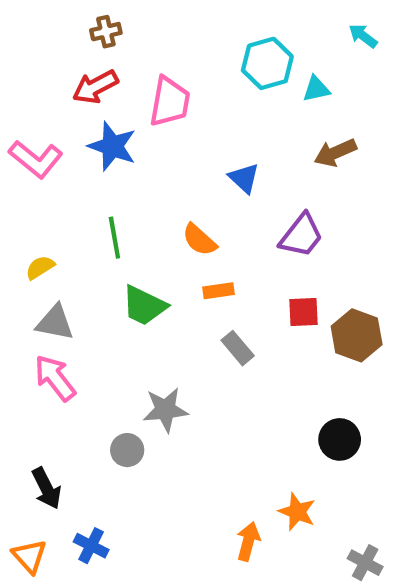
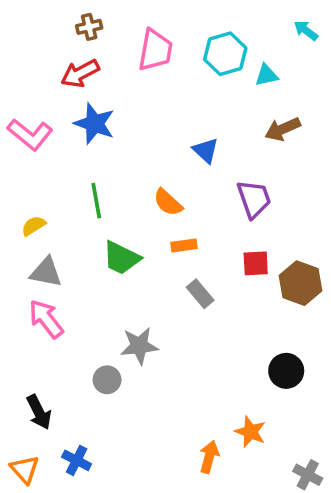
pink trapezoid: (170, 102) -> (155, 50), moved
purple trapezoid: (301, 236) -> (254, 199), turned -57

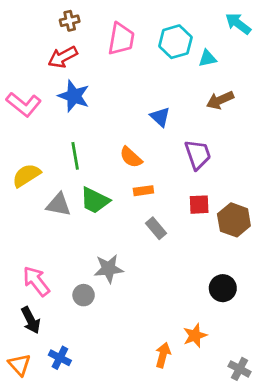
cyan arrow: (306, 30) -> (238, 24), size x1.4
yellow semicircle: (34, 226) -> (26, 175), size x1.5
gray triangle: (46, 272) -> (58, 205), moved
pink arrow: (46, 319) -> (36, 281), moved
orange star: (250, 432) -> (195, 335), turned 30

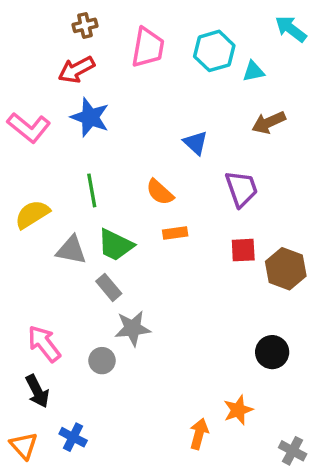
gray rectangle: (156, 228) -> (109, 287), moved

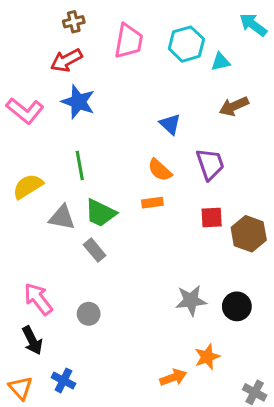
orange semicircle: (160, 192) -> (160, 170), moved
gray star: (133, 328) -> (191, 300), moved
orange arrow: (199, 434) -> (173, 378), turned 55

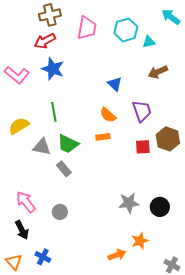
brown cross: (74, 22) -> (50, 15), size x1.5
brown hexagon: (249, 234) -> (168, 139), moved

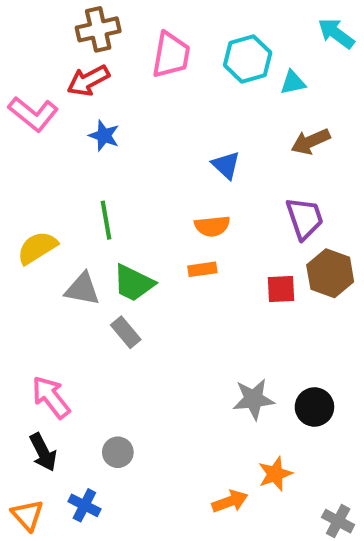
blue star: (53, 69) -> (104, 136), size x0.7
pink L-shape: (17, 75) -> (33, 114), moved
purple trapezoid: (142, 111) -> (305, 218), moved
orange semicircle: (108, 115) -> (212, 226), turned -48
gray circle: (60, 212) -> (118, 452), moved

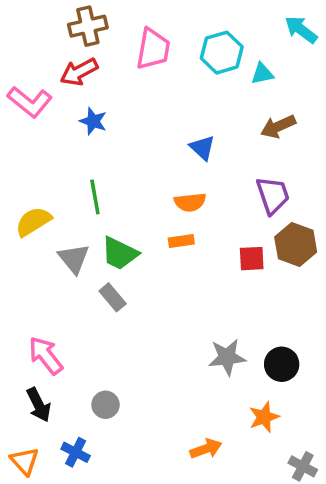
gray triangle: (82, 289) -> (74, 259), turned 40
orange star: (275, 474) -> (264, 417), moved

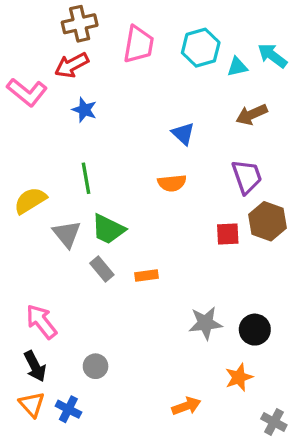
cyan arrow: (301, 30) -> (272, 56), moved
orange rectangle: (181, 241) -> (146, 275), moved
orange triangle: (24, 461) -> (32, 404), moved

